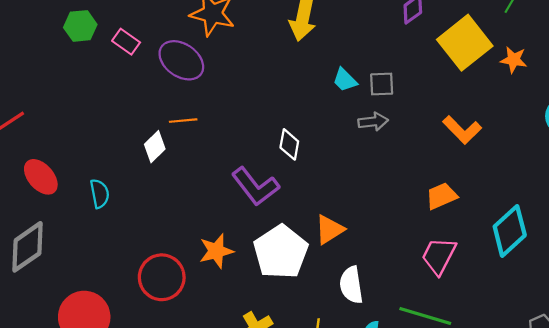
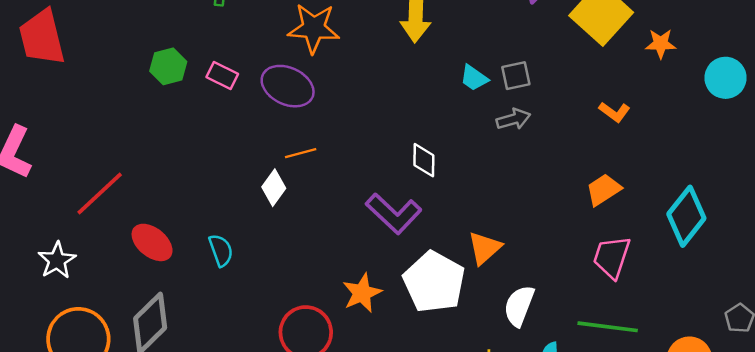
orange star: (514, 60) -> (661, 44), moved
orange L-shape: (462, 130) -> (614, 112), size x0.7
white semicircle: (351, 285) -> (519, 306), turned 39

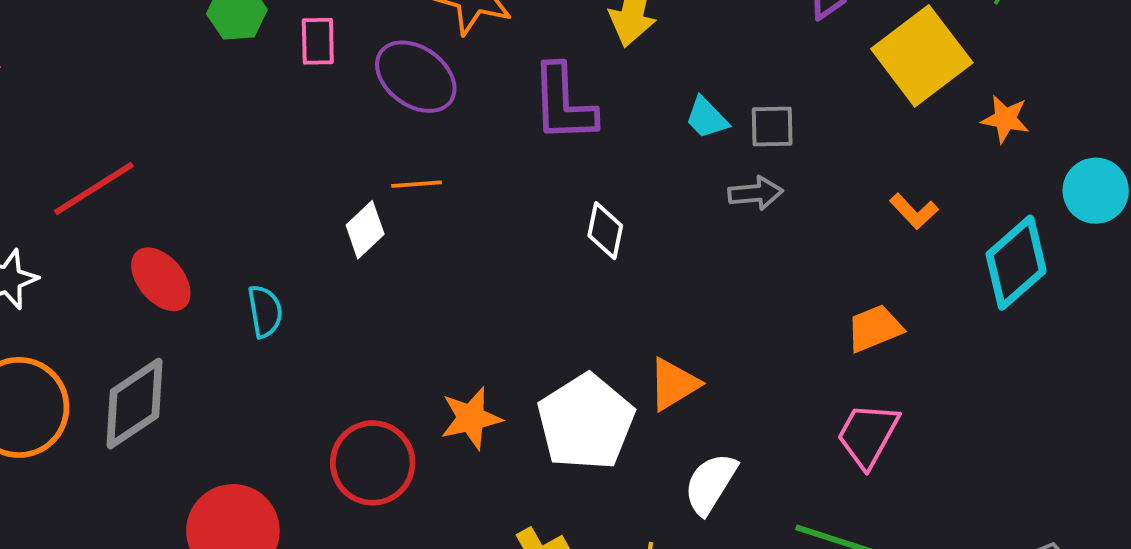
pink rectangle: (222, 75) -> (318, 41), turned 52
purple L-shape: (394, 213) -> (563, 103), moved, turned 34
cyan diamond: (686, 216) -> (1016, 263), moved

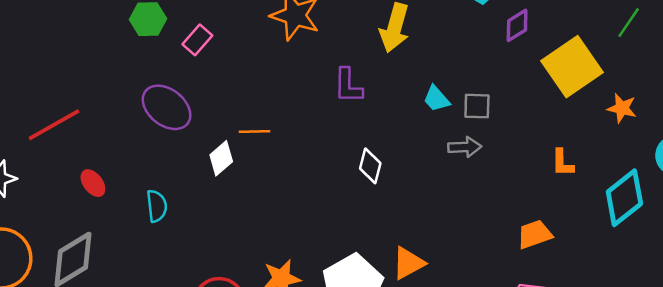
pink rectangle: (318, 41) -> (197, 40), turned 40
purple ellipse: (416, 77) -> (167, 107), moved
purple L-shape: (563, 103) -> (348, 86), size x0.7
orange L-shape: (914, 211) -> (562, 163), turned 40
red ellipse: (161, 279) -> (93, 183), size x0.7

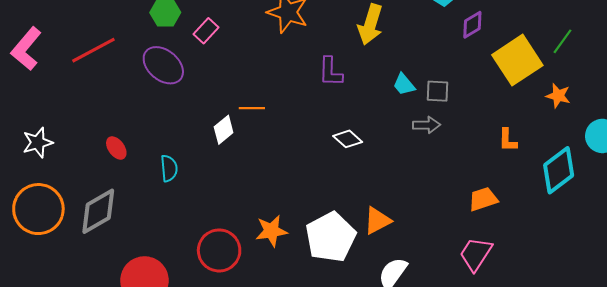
green line: (629, 23) -> (562, 41), moved
purple ellipse: (167, 107) -> (163, 65), moved
red line: (54, 125) -> (93, 50), moved
white diamond: (370, 166) -> (348, 139), turned -64

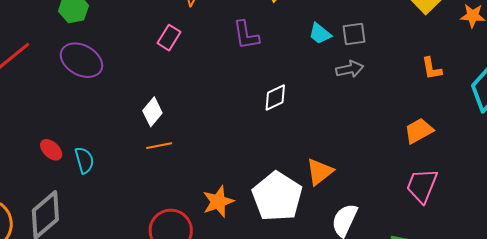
pink rectangle: (206, 31) -> (169, 38), moved
orange line: (252, 108) -> (159, 146), moved
white diamond: (348, 139) -> (275, 97), turned -56
cyan semicircle: (169, 168) -> (84, 160), moved

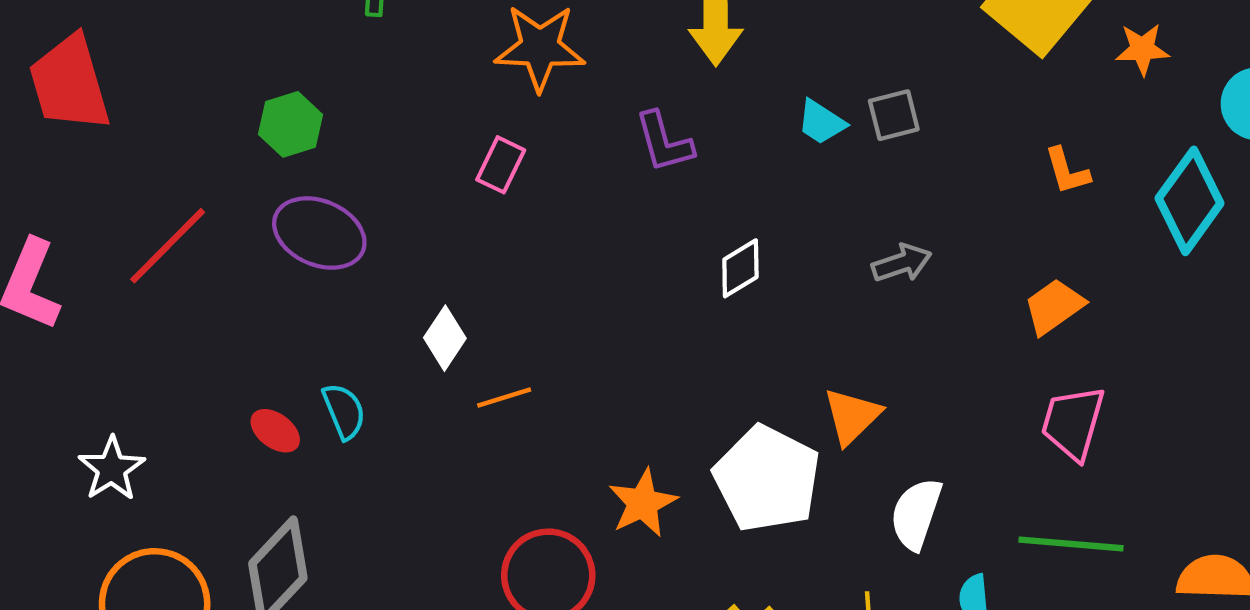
gray arrow: (350, 69) -> (902, 263), moved
white diamond: (152, 112) -> (445, 338), moved
cyan semicircle: (84, 160) -> (344, 411), moved

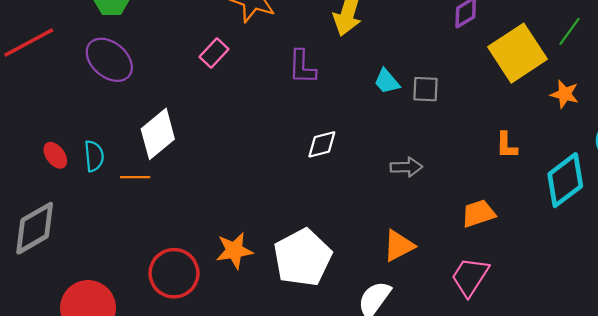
white diamond: (445, 338) -> (158, 134), size x1.5
orange line: (504, 397) -> (135, 177), moved
orange triangle: (852, 416) -> (399, 246), moved

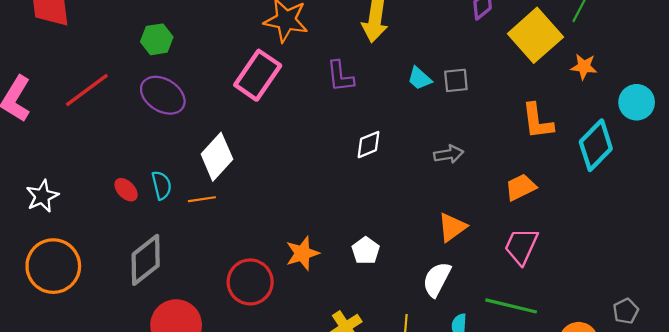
pink rectangle: (214, 53) -> (258, 75), size x1.8
orange L-shape: (506, 145) -> (537, 121), size x1.5
gray diamond: (35, 228) -> (146, 260), moved
white pentagon: (303, 258) -> (366, 251), size x0.5

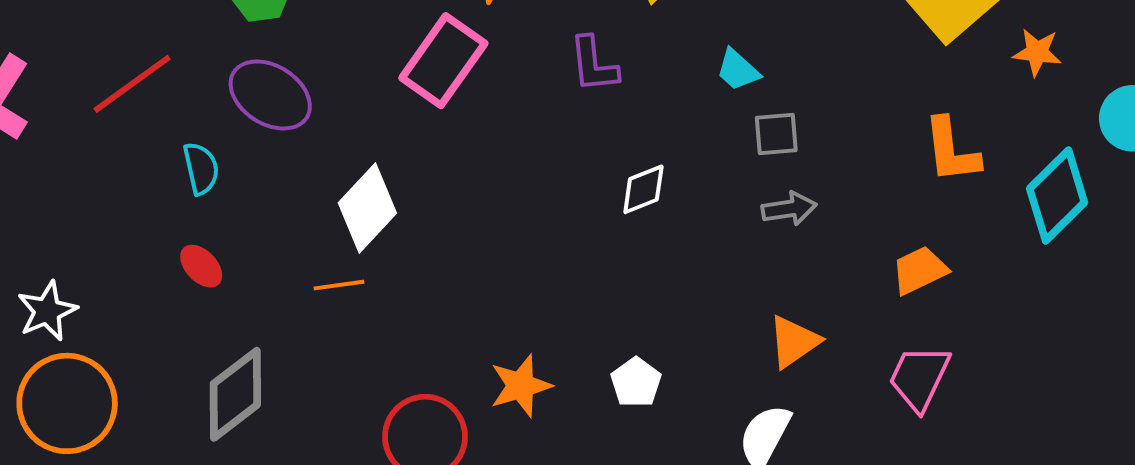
gray square: (456, 80) -> (776, 134), moved
cyan semicircle: (162, 185) -> (201, 168), moved
white star: (42, 196) -> (47, 311), moved

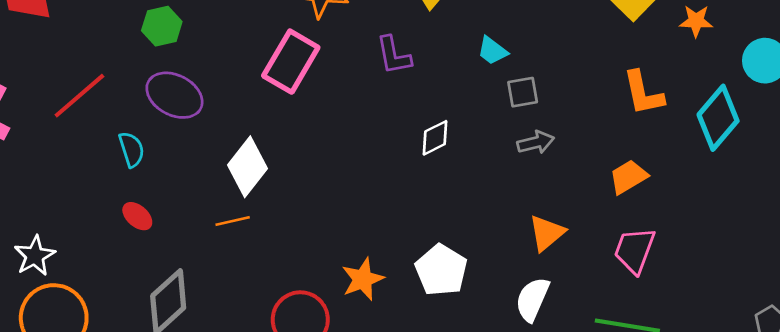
white pentagon: (636, 382) -> (441, 270), size x1.5

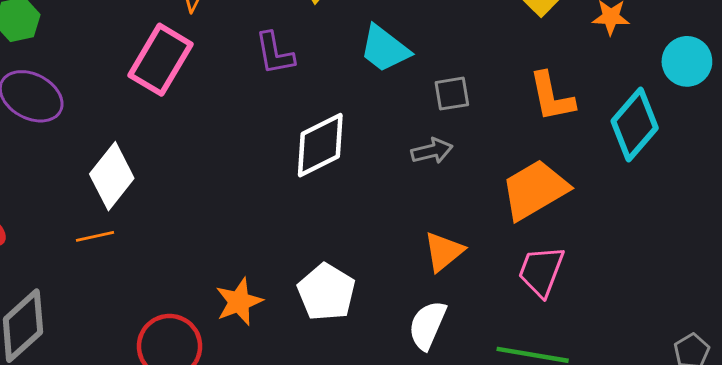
cyan trapezoid: (493, 51) -> (385, 49), size x1.5
gray square: (523, 92) -> (452, 94), moved
white diamond: (435, 138) -> (320, 145), size x1.6
orange trapezoid: (628, 177) -> (535, 190), size x1.6

